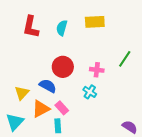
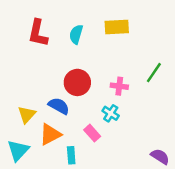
pink rectangle: (62, 108) -> (92, 133), moved

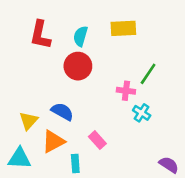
green line: (154, 73) -> (148, 74), moved
red circle: (77, 82) -> (78, 66), moved
cyan cross: (111, 113) -> (142, 113), moved
cyan triangle: (18, 150) -> (19, 158), turned 50

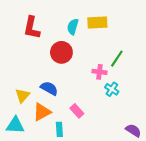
cyan semicircle: (81, 36) -> (73, 27), moved

